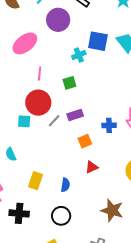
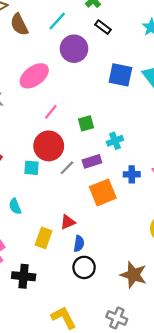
cyan cross: (79, 55) -> (115, 141), moved
pink line: (40, 74) -> (51, 112), turned 32
orange square: (85, 141) -> (103, 192), size x1.6
red triangle: (92, 167) -> (68, 222), moved
black circle: (61, 216) -> (84, 267), moved

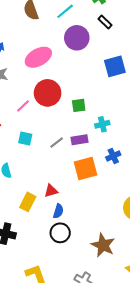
blue square: (120, 75) -> (115, 66), turned -35
pink line: (51, 112) -> (23, 106), moved
red circle: (49, 146) -> (48, 93), moved
blue cross: (132, 174) -> (113, 156), turned -32

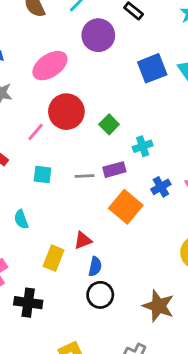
green square: (79, 105) -> (109, 124), turned -32
gray line: (57, 142) -> (84, 176), turned 40
orange square: (86, 169) -> (126, 207), turned -30

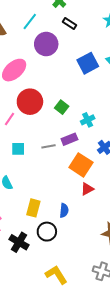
red triangle: (83, 240) -> (87, 189), moved
black circle: (100, 295) -> (47, 232), moved
black cross: (28, 303) -> (19, 242), turned 30

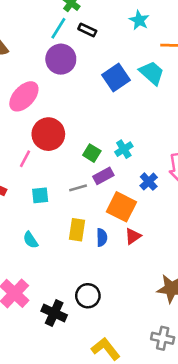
cyan line: (30, 22) -> (58, 28), moved
green square: (62, 107) -> (92, 153), moved
yellow rectangle: (33, 208) -> (77, 230), moved
blue semicircle: (64, 210) -> (102, 237), moved

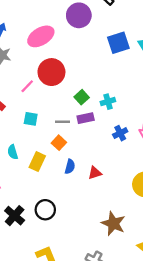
orange square: (121, 207) -> (59, 143), moved, size x0.6
yellow rectangle: (77, 230) -> (37, 162), moved

